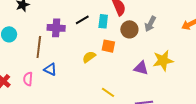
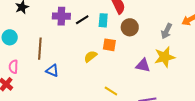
gray arrow: (150, 24) -> (167, 31), moved
purple cross: (56, 28) -> (61, 16), moved
pink semicircle: (28, 79) -> (13, 67), moved

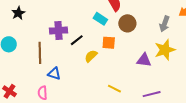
purple cross: (61, 16) -> (59, 31), moved
black line: (82, 20) -> (77, 40), moved
cyan rectangle: (103, 20) -> (100, 19), turned -56
pink semicircle: (13, 67) -> (43, 93), moved

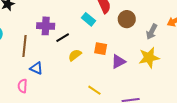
brown circle: (127, 23) -> (127, 19), moved
orange square: (109, 43) -> (101, 49), moved
purple triangle: (144, 60) -> (118, 61), moved, turned -42

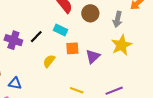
cyan rectangle: (89, 19) -> (60, 30), moved
purple cross: (46, 26) -> (13, 40), turned 30
black line: (63, 38) -> (36, 37), moved

